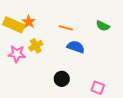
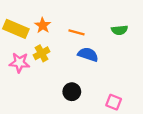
orange star: (29, 22) -> (43, 25), moved
green semicircle: (103, 26) -> (119, 30), turned -32

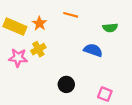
orange line: (76, 32) -> (71, 15), moved
blue semicircle: (88, 54) -> (93, 50), moved

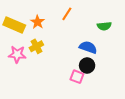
orange line: (71, 15) -> (67, 14), turned -72
black circle: (66, 84) -> (87, 66), moved
pink square: (105, 94) -> (77, 77), moved

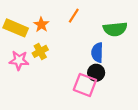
green semicircle: (104, 26) -> (115, 29), size x1.5
blue semicircle: (88, 47) -> (97, 53), turned -108
pink square: (77, 77) -> (85, 85), size x1.5

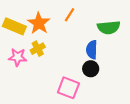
orange star: (41, 25) -> (39, 23), size x1.5
pink square: (85, 85) -> (68, 88), moved

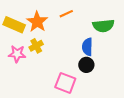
orange line: (70, 15) -> (66, 14), turned 32

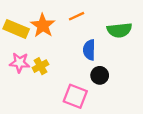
yellow cross: (36, 46) -> (40, 66), moved
blue semicircle: (87, 47) -> (89, 50), moved

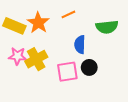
yellow cross: (40, 66) -> (36, 59), size x1.5
pink square: (75, 96) -> (67, 72), moved, turned -30

